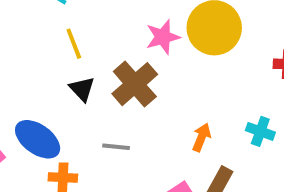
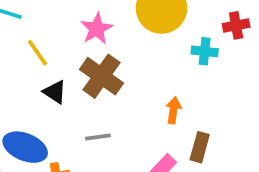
pink star: (163, 37) -> (97, 29), moved
cyan cross: (260, 131) -> (205, 51), moved

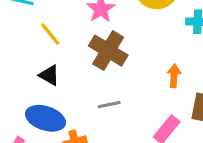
black triangle: (55, 92) -> (49, 75), moved

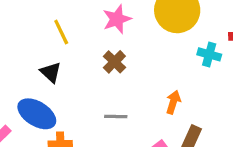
brown cross: (108, 51) -> (114, 62), size x0.6
gray line: (109, 105) -> (116, 116), moved

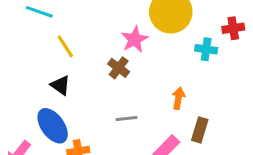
pink star: (117, 19) -> (135, 39), moved
blue ellipse: (37, 114) -> (53, 126), turned 30

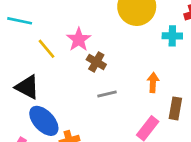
pink star: (135, 39) -> (79, 39), moved
black triangle: (60, 85) -> (27, 87), moved, size x1.4
gray line: (127, 119) -> (107, 94), moved

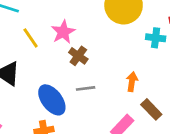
brown rectangle: (175, 108) -> (151, 109), turned -60
blue ellipse: (44, 121) -> (52, 100), moved

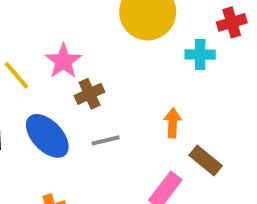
brown cross: (78, 56) -> (90, 94), turned 36
blue ellipse: (52, 100) -> (47, 136), moved

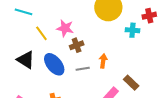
pink star: (63, 61) -> (65, 28), turned -30
orange arrow: (173, 123) -> (103, 61), moved

